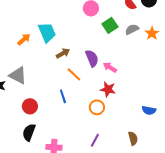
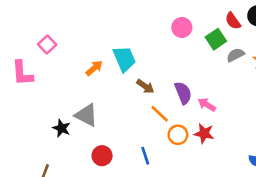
green square: (110, 25) -> (216, 39), moved
brown arrow: (63, 53) -> (145, 86), turned 64
blue line: (63, 96) -> (145, 156), moved
orange circle: (97, 107) -> (178, 135), moved

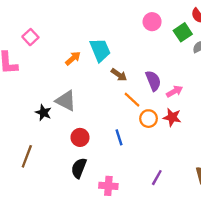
pink arrow: (207, 105) -> (174, 91), turned 119

